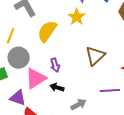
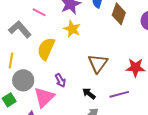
black arrow: (57, 87) -> (89, 94), moved, turned 32

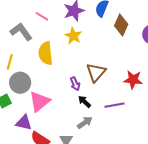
yellow semicircle: (46, 49) -> (46, 53), turned -35
purple arrow: (60, 80) -> (75, 84), moved

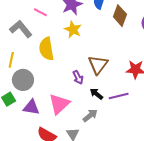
pink triangle: (39, 101) -> (59, 104), moved
black arrow: (84, 102) -> (96, 94), moved
purple triangle: (24, 123) -> (31, 107), moved

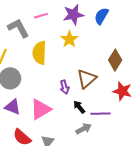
pink line: (40, 12) -> (41, 16), turned -56
brown diamond: (120, 16) -> (115, 60), moved
gray arrow: (90, 115) -> (84, 129), moved

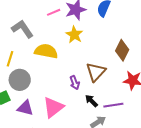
pink line: (41, 16) -> (54, 12), moved
yellow semicircle: (39, 53) -> (46, 51), turned 105

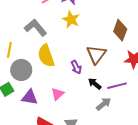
gray L-shape: (22, 29) -> (36, 28), moved
yellow semicircle: (46, 51) -> (46, 56), moved, turned -115
pink triangle: (53, 107) -> (57, 94), size x0.6

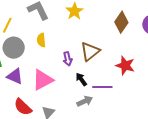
brown diamond: (120, 30) -> (121, 22), moved
yellow semicircle: (46, 56) -> (41, 40), size x0.6
pink triangle: (57, 94) -> (43, 80), size x1.6

